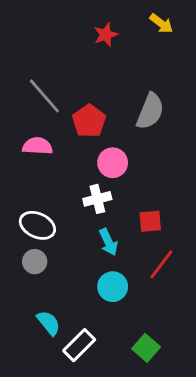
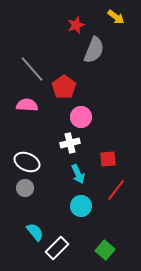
gray semicircle: (150, 111) -> (94, 50), moved

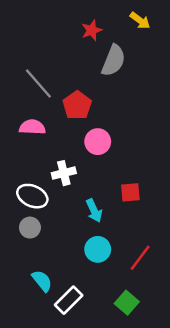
white cross: (70, 143) -> (64, 173), moved
red line: (116, 190) -> (140, 258), moved

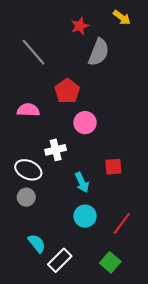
gray line: (38, 84) -> (34, 52), moved

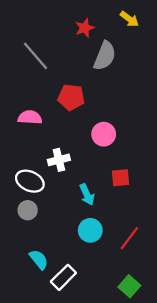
red pentagon: (67, 91) -> (71, 97), turned -30
pink circle: (85, 123) -> (104, 134), moved
green square: (110, 262) -> (129, 286), moved

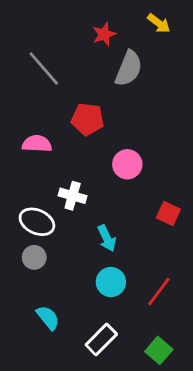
white cross: (59, 160) -> (73, 196), turned 30
red square: (120, 178) -> (168, 214), moved, turned 30
white rectangle: (63, 277) -> (101, 340), moved

